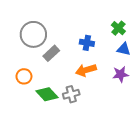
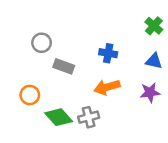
green cross: (118, 28) -> (154, 26), moved
gray circle: (33, 34) -> (42, 43), size x0.6
gray rectangle: (51, 53) -> (64, 66), turned 63

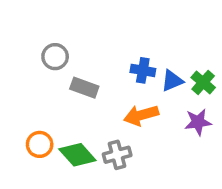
green cross: (154, 26) -> (203, 82), moved
blue triangle: (154, 61) -> (172, 81), moved, turned -36
orange circle: (30, 95) -> (40, 144), moved

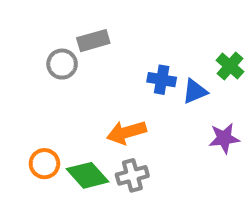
green cross: (203, 82) -> (230, 66), moved
gray rectangle: (84, 88) -> (93, 41), moved, turned -36
orange arrow: (141, 115) -> (126, 132), moved

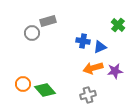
green cross: (230, 66) -> (118, 25), moved
orange arrow: (126, 132) -> (93, 68), moved
gray cross: (132, 175) -> (88, 95), moved

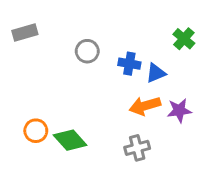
gray rectangle: (48, 21) -> (25, 32), moved
gray circle: (32, 33) -> (87, 51), moved

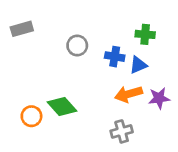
green cross: (184, 39) -> (145, 34), moved, turned -36
green diamond: (70, 140) -> (62, 106), moved

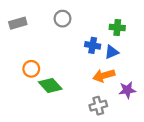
gray circle: (77, 46) -> (63, 19), moved
purple star: (159, 98) -> (127, 90), moved
orange circle: (31, 116) -> (31, 69), moved

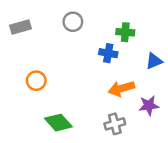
green cross: (117, 28) -> (125, 32), moved
blue triangle: (112, 52) -> (154, 61), moved
green diamond: (50, 86) -> (58, 123), moved

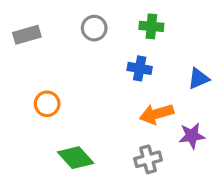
green cross: (125, 32) -> (151, 26), moved

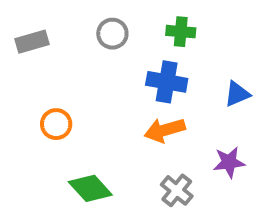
blue cross: (140, 68) -> (167, 82), size x1.4
orange arrow: (156, 114) -> (165, 130), moved
gray cross: (148, 159) -> (177, 190), turned -36

